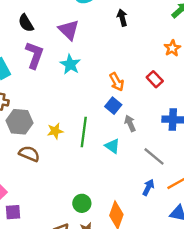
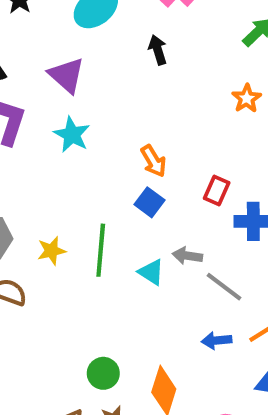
red rectangle: (155, 79) -> (217, 190), moved, turned 70
gray arrow: (130, 123) -> (187, 256), moved, turned -56
blue arrow: (148, 187) -> (217, 340), turned -119

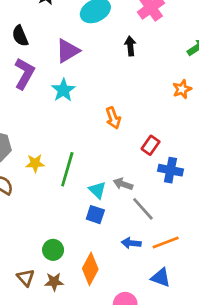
purple triangle: (67, 75) -> (68, 51), turned 36
blue square: (150, 202) -> (95, 215), moved, turned -30

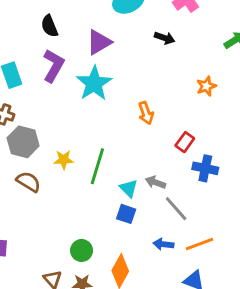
black arrow: (130, 46) -> (165, 38), turned 114
orange star: (182, 89) -> (206, 86), moved
cyan star: (63, 90) -> (94, 83), size x1.4

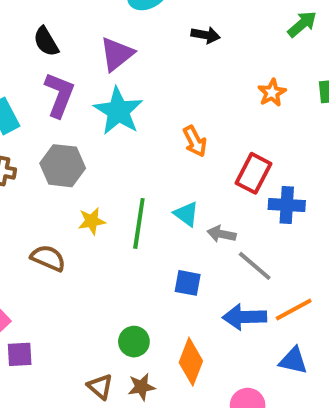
gray hexagon: (23, 142) -> (63, 166), moved
red rectangle: (185, 142) -> (254, 173), size x1.4
cyan triangle: (129, 188) -> (186, 214), moved
blue arrow: (163, 244) -> (244, 317), size x1.5

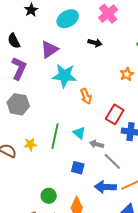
cyan star: (118, 111) -> (64, 76), moved, turned -30
yellow star: (92, 221) -> (30, 144), moved

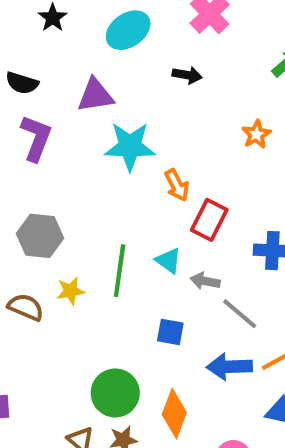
black semicircle: (14, 41) -> (22, 83), turned -42
purple triangle: (49, 49) -> (95, 95), turned 30
gray hexagon: (18, 104) -> (40, 236), moved
red rectangle: (115, 114) -> (209, 220), moved
green circle: (49, 196) -> (115, 393), size x1.5

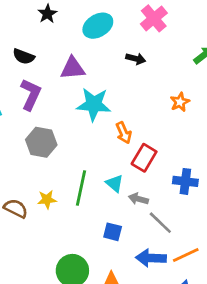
gray hexagon: (40, 236) -> (41, 142), moved

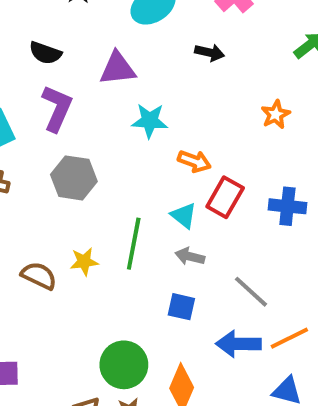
cyan star: (94, 104) -> (150, 121), size x0.7
orange arrow: (124, 133) -> (194, 161), turned -45
blue cross: (185, 181) -> (287, 206), moved
cyan triangle: (115, 183) -> (184, 216), moved
gray arrow: (138, 199) -> (190, 256), moved

